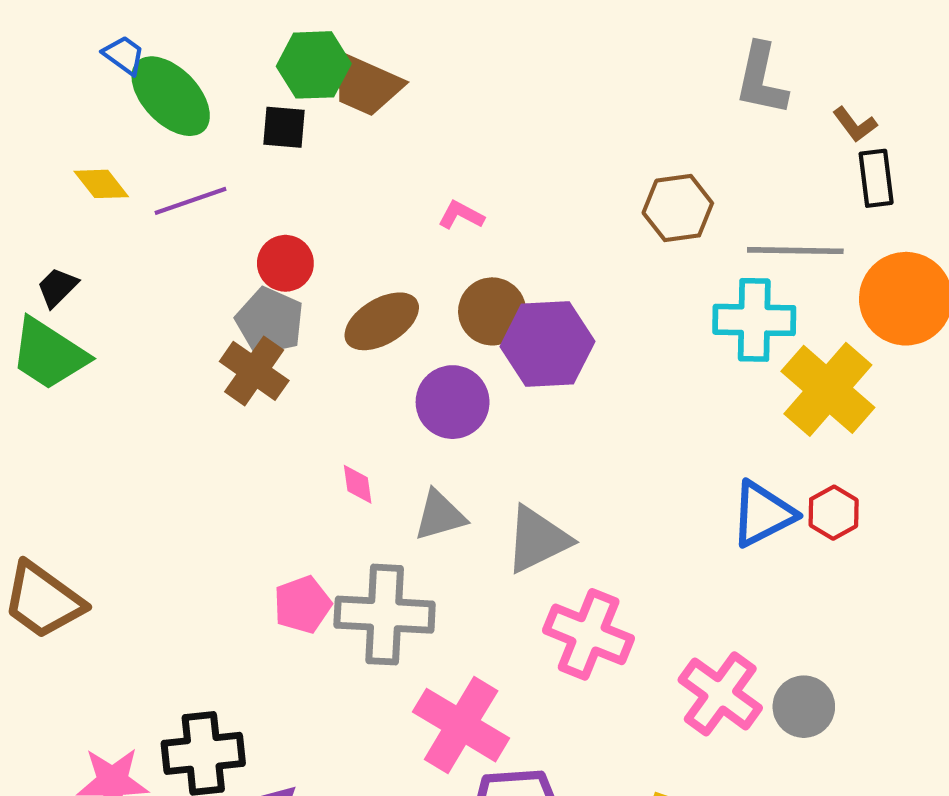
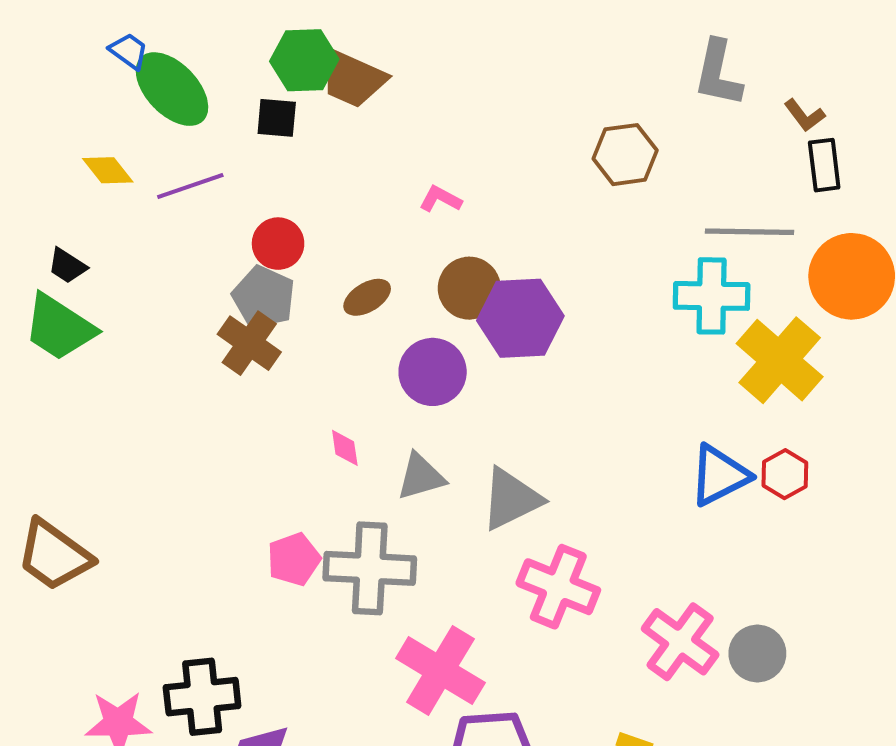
brown hexagon: (678, 208) -> (625, 155), moved
black trapezoid: (57, 287) -> (67, 266), turned -102
brown ellipse: (382, 321) -> (367, 297), size x0.7

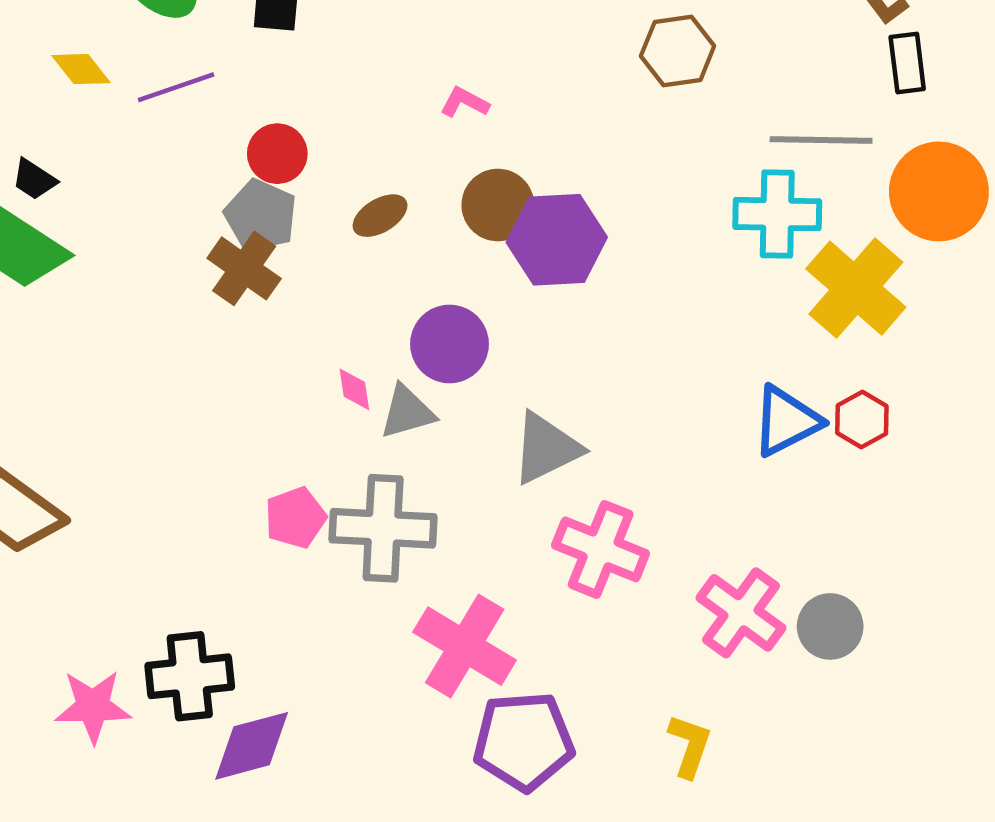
purple circle: (433, 372) -> (449, 344), moved
gray triangle: (421, 477) -> (407, 412), moved

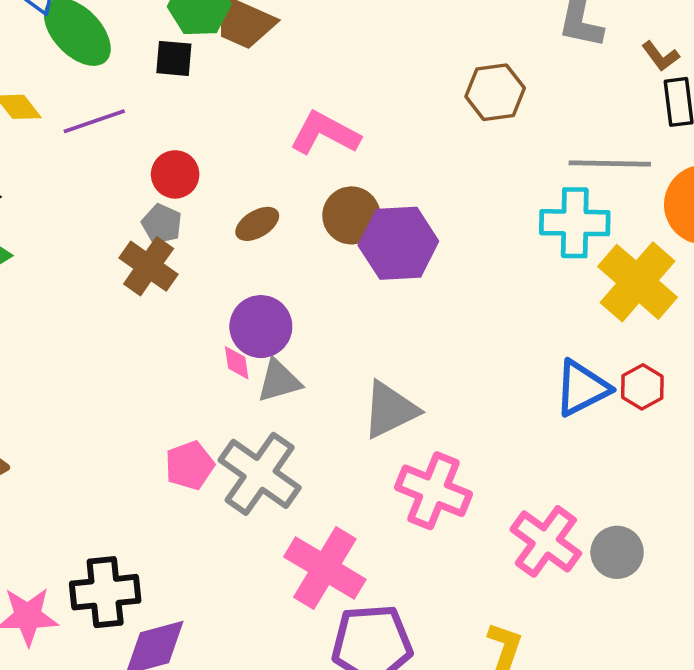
pink L-shape: (465, 102) -> (325, 133), size x1.8
gray pentagon: (261, 216) -> (162, 224), size x0.7
purple circle: (449, 344) -> (261, 327), moved
gray cross: (383, 528) -> (260, 474), turned 32

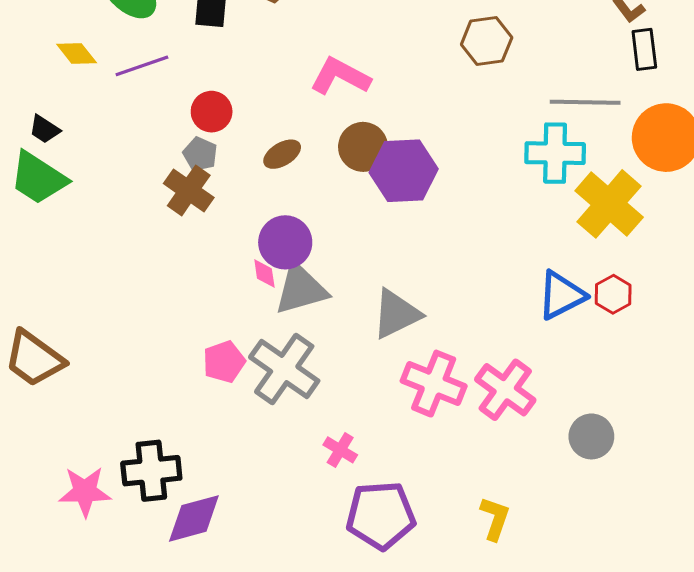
gray triangle: (279, 381) -> (301, 289), size x1.4
pink cross: (546, 541) -> (505, 390), moved
pink cross: (325, 568) -> (340, 450), size x0.5

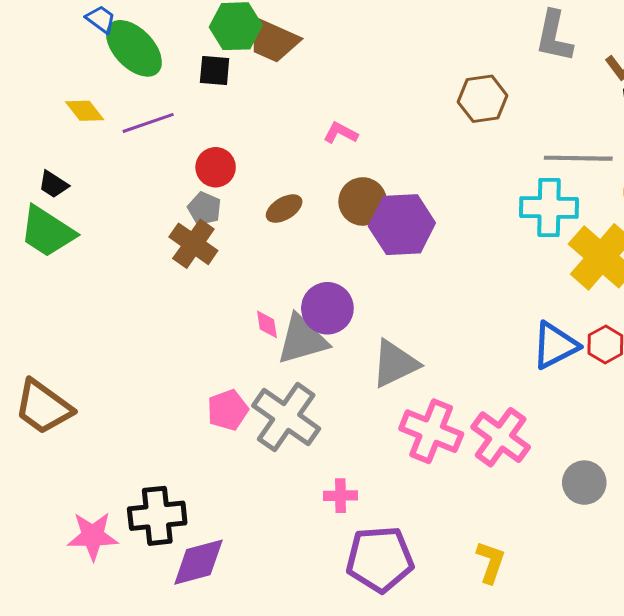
pink L-shape: (340, 76) -> (340, 133), size x0.6
purple circle: (285, 242) -> (327, 308), moved
pink cross: (340, 450) -> (340, 496), turned -32

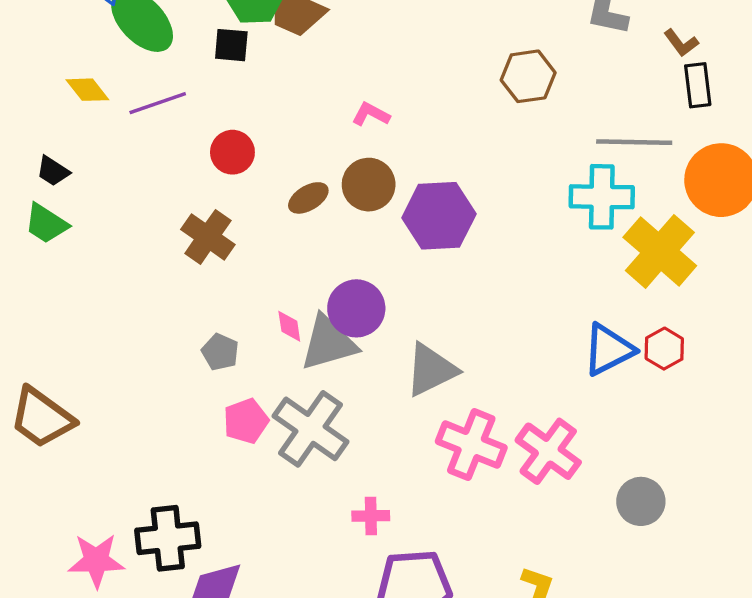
brown circle: (363, 201) -> (369, 185), moved
gray pentagon: (205, 209) -> (220, 352), moved
green trapezoid: (47, 232) -> (46, 224), size x0.7

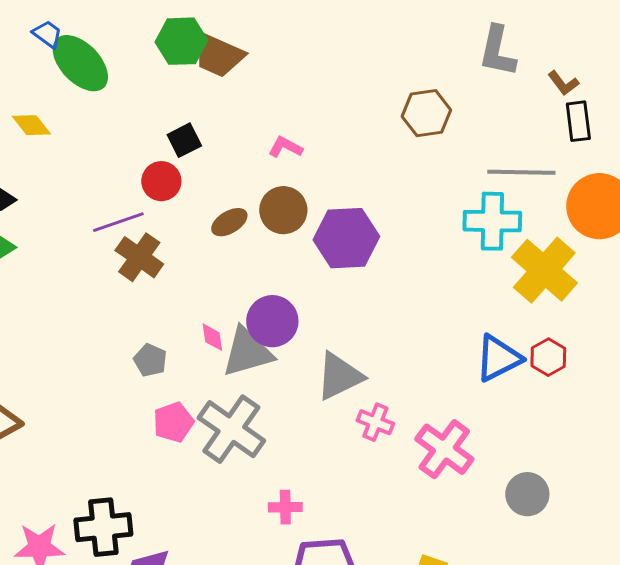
black square: (231, 45) -> (184, 140), moved, turned -32
purple line: (158, 103) -> (118, 222), moved
pink cross: (471, 445) -> (375, 422), moved, size x0.6

